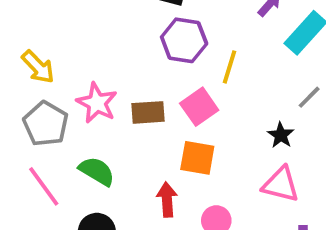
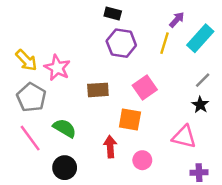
yellow line: (230, 67) -> (164, 43), moved
pink star: (97, 103) -> (57, 68), moved
pink square: (199, 107) -> (145, 87), moved
black star: (281, 135) -> (200, 105), moved

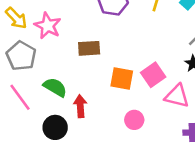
pink square: (145, 87) -> (153, 75), moved
red arrow: (110, 147) -> (80, 106), moved

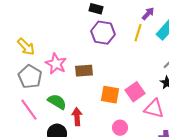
pink star: (48, 26) -> (56, 64), moved

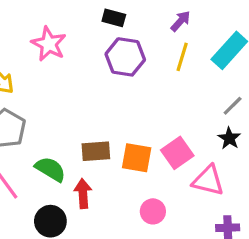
purple arrow: (148, 14) -> (181, 21), moved
pink star: (56, 64) -> (49, 44), moved
brown rectangle: (84, 71) -> (96, 151), moved

